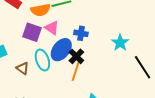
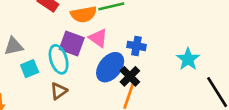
cyan ellipse: (42, 60) -> (59, 59), moved
brown triangle: (23, 68) -> (59, 91), turned 48

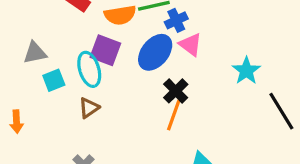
pink triangle: (98, 38) -> (190, 45), moved
blue cross: (136, 46) -> (176, 20), moved, turned -36
blue ellipse: (110, 67) -> (155, 52), moved

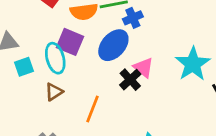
pink triangle: (190, 45) -> (143, 68), moved
cyan star: (246, 71) -> (193, 64), size x1.4
orange line: (174, 115) -> (92, 109), moved

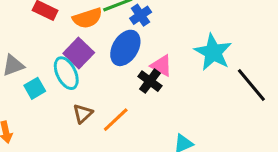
purple square: (70, 42) -> (79, 53), turned 32
brown triangle: (54, 92) -> (83, 114), moved
orange line: (92, 109) -> (116, 120), turned 36

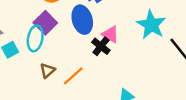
blue ellipse: (125, 48) -> (82, 20), turned -48
cyan ellipse: (66, 73) -> (35, 38), turned 35

